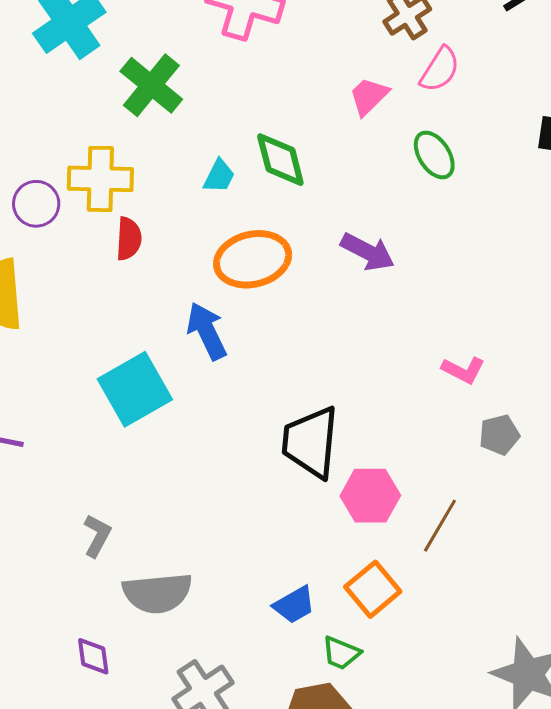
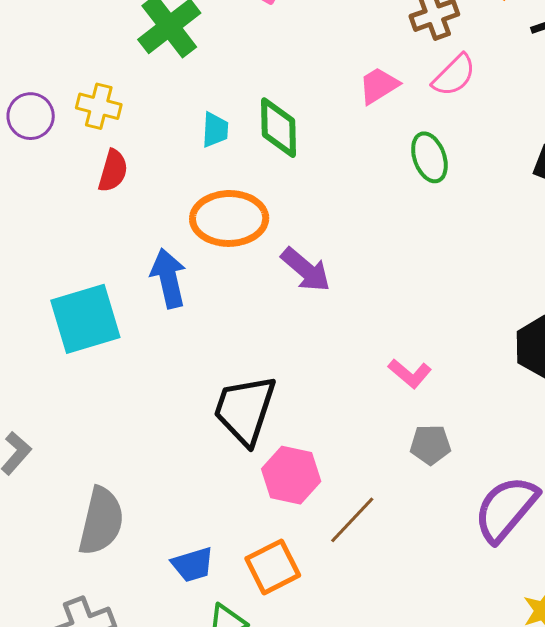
cyan trapezoid: (219, 176) -> (215, 130), turned -36
yellow cross: (100, 179) -> (99, 106), size x0.7
purple arrow: (368, 252) -> (306, 270), moved
gray semicircle: (157, 593) -> (101, 521), moved, turned -84

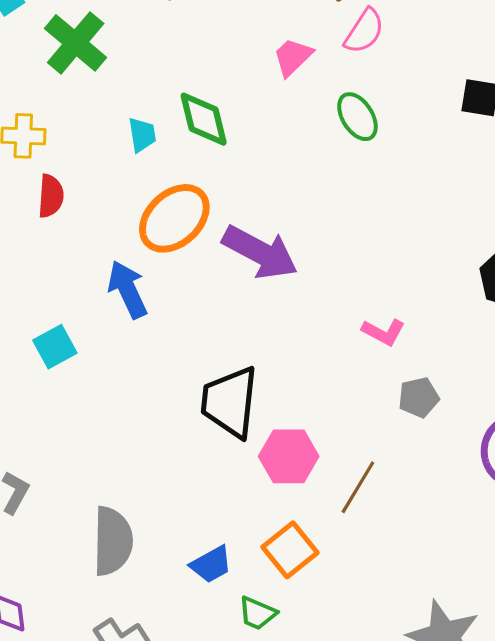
orange ellipse: (229, 218) -> (174, 218), turned -30
purple arrow: (306, 270) -> (260, 252), size x1.4
cyan square: (85, 319) -> (55, 347), size x0.6

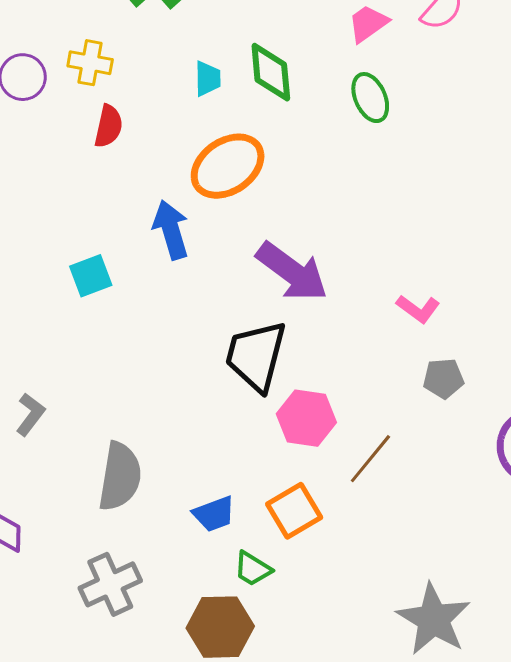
green ellipse: (357, 117) -> (370, 98), moved
purple arrow: (260, 252) -> (292, 272), moved

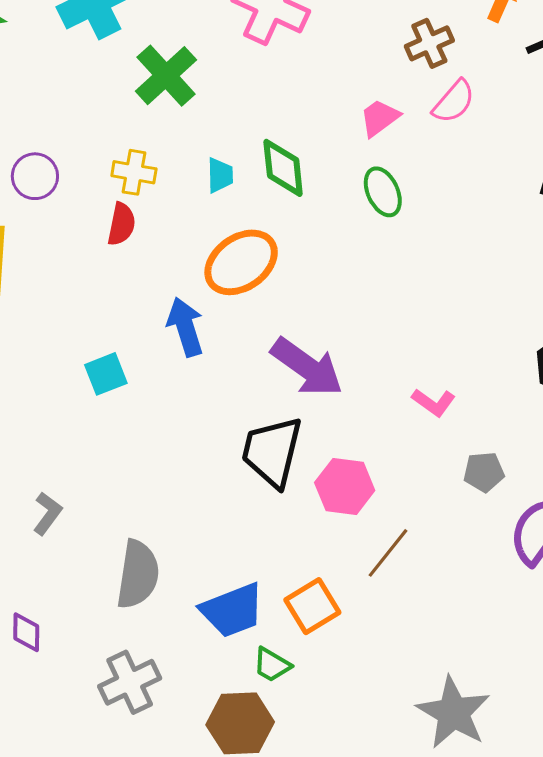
yellow cross: (90, 63) -> (134, 172), moved
gray pentagon: (443, 378) -> (484, 472), moved
pink hexagon: (306, 418) -> (345, 486), moved
blue trapezoid: (214, 514) -> (232, 610), size x1.5

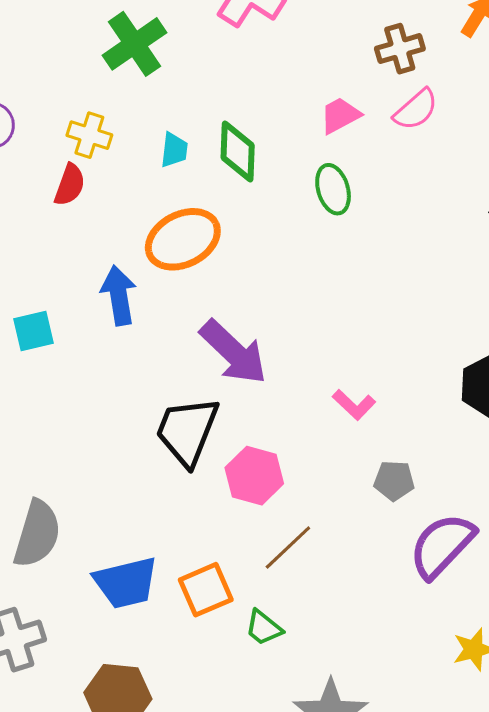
green trapezoid: (272, 665) -> (264, 628), moved

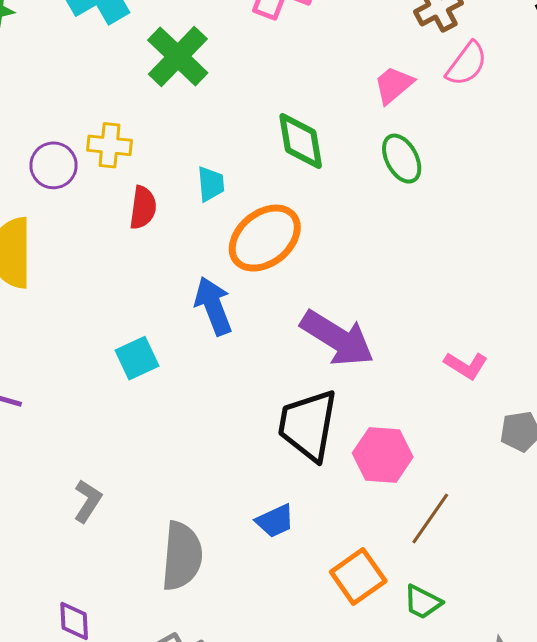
yellow cross: (89, 135) -> (109, 145), moved
cyan trapezoid: (174, 150) -> (211, 184), moved
blue trapezoid: (126, 583) -> (275, 521), moved, size x0.6

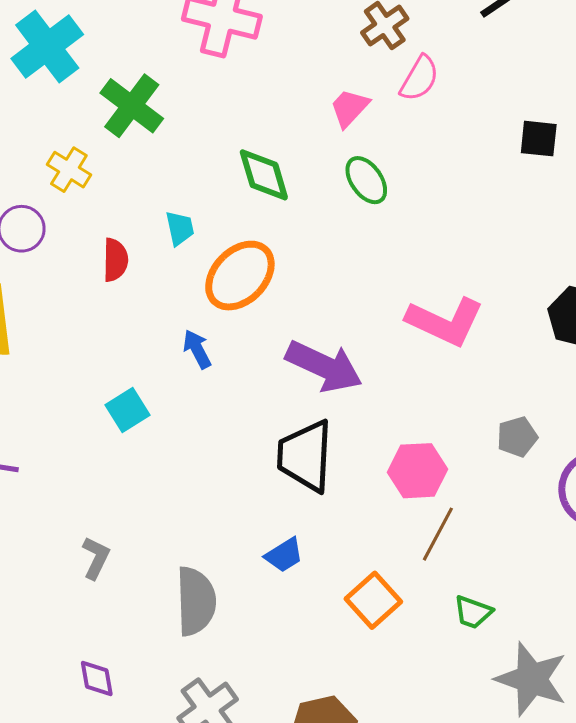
yellow cross: (109, 145) -> (69, 170), moved, turned 33
blue arrow: (213, 306) -> (197, 349), size x0.7
pink L-shape: (466, 365) -> (445, 322), moved, size x1.8
pink hexagon: (383, 455) -> (418, 471), moved
green trapezoid: (423, 602) -> (473, 612), moved

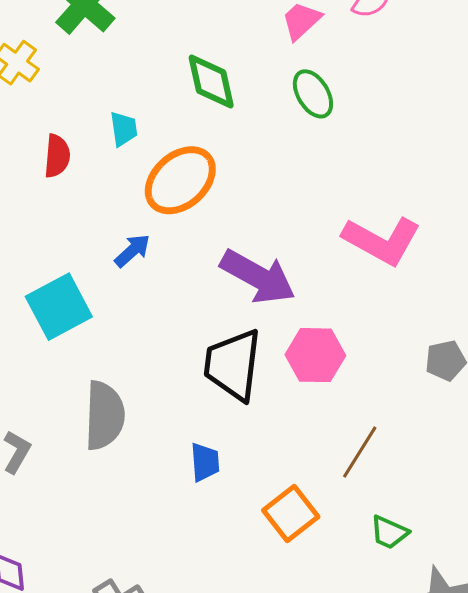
blue arrow: (197, 349) -> (132, 251), turned 72
cyan square: (128, 410) -> (59, 307), size x1.5
pink hexagon: (418, 471) -> (315, 355), moved
blue trapezoid: (284, 555) -> (205, 462), turned -66
gray semicircle: (196, 601) -> (104, 415), moved

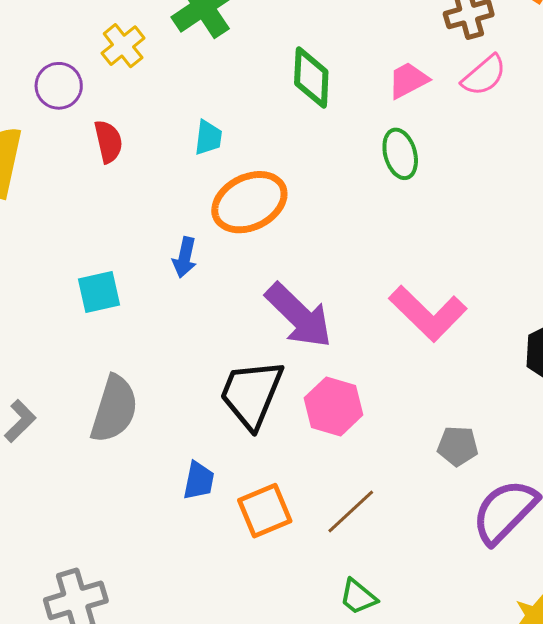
green diamond: (211, 81) -> (311, 78), moved
red semicircle: (57, 156) -> (108, 142), moved, turned -33
blue arrow: (132, 251) -> (185, 257), turned 129
cyan square: (59, 307) -> (99, 292), size x0.7
orange square: (291, 514) -> (265, 511), moved

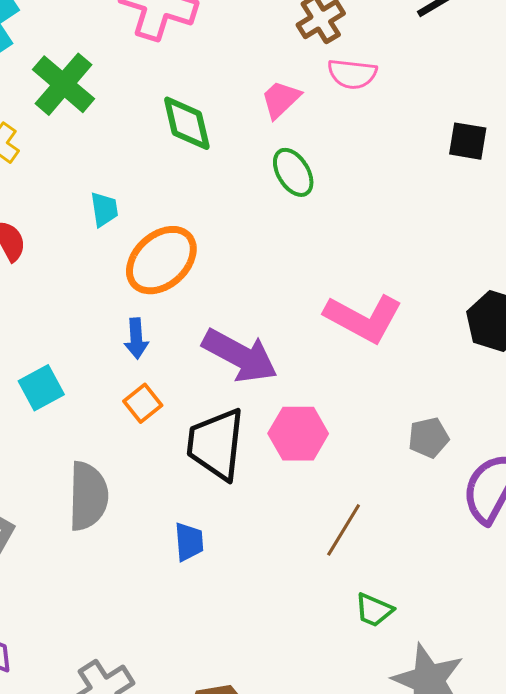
pink semicircle: (484, 75) -> (352, 74), turned 63
blue arrow: (185, 257) -> (136, 339), moved
orange square: (265, 511) -> (143, 403), moved, size x0.7

